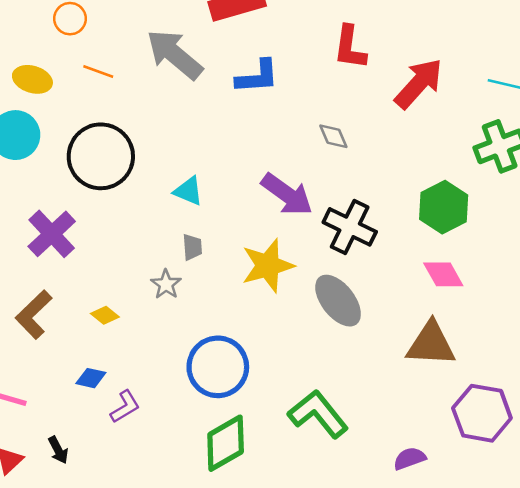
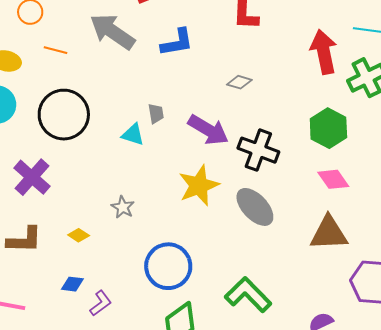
red arrow: (419, 83) -> (324, 52), moved, turned -48
gray diamond: (333, 136) -> (239, 82), turned -45
gray trapezoid: (192, 247) -> (156, 114), moved
brown L-shape: (34, 315) -> (24, 240), turned -129

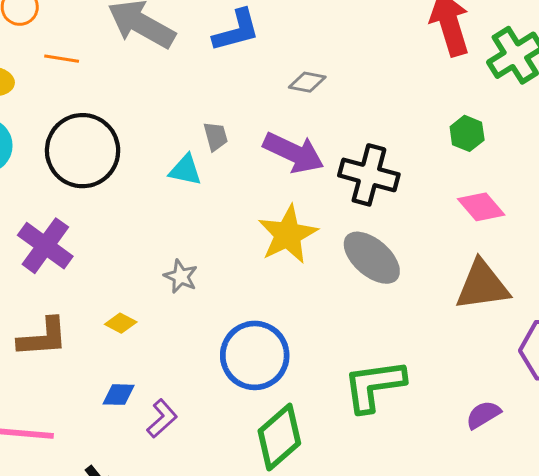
gray diamond: (239, 82) -> (307, 82), moved
green hexagon: (328, 128) -> (467, 133), size x0.6
green L-shape: (248, 295) -> (374, 386), turned -48

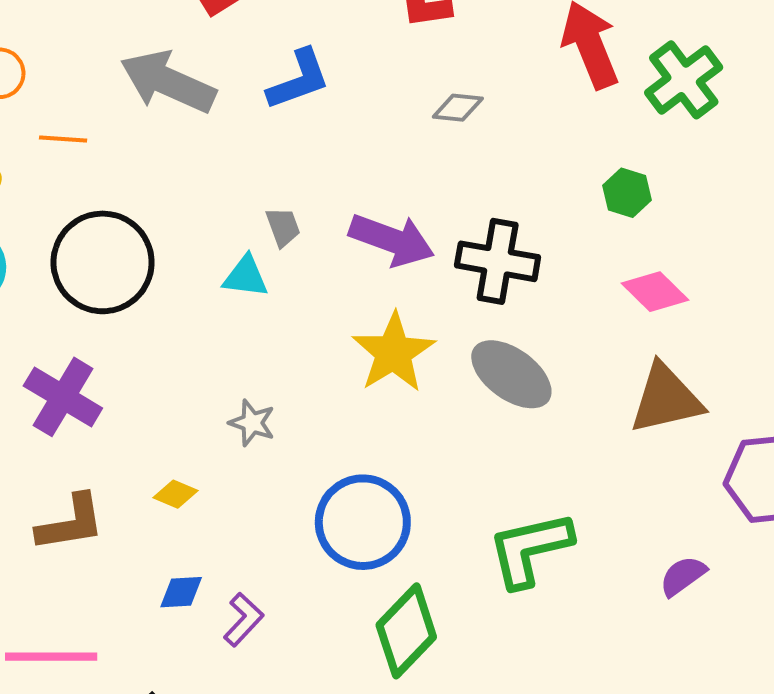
gray diamond: (307, 82) -> (458, 108), moved

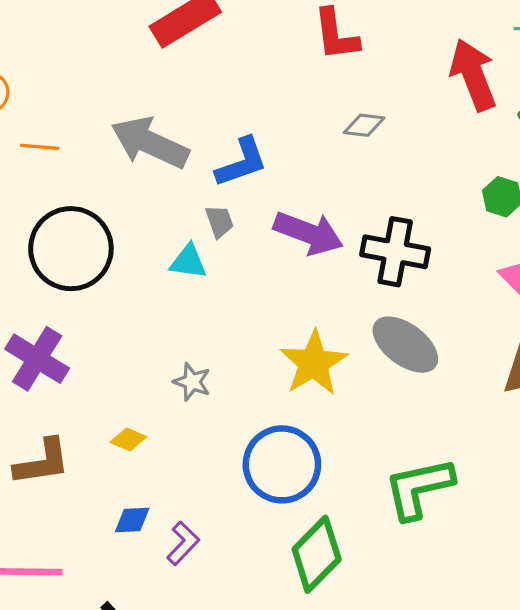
blue L-shape: (299, 80) -> (242, 162), moved
gray arrow: (168, 82) -> (150, 143), moved
yellow star: (393, 353) -> (314, 363), moved

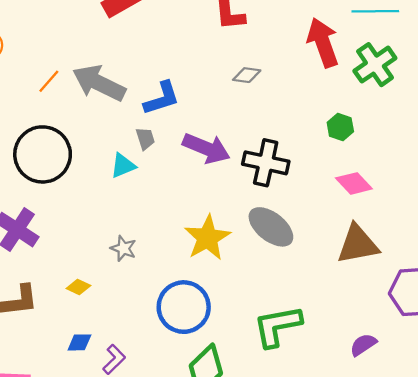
orange line: (40, 147) -> (49, 81), moved, turned -55
cyan triangle: (188, 262) -> (123, 166), turned -32

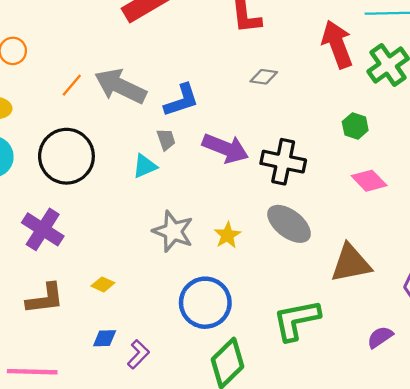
yellow star: (207, 238) -> (227, 235), size x0.6
brown triangle: (358, 244) -> (351, 263), moved
gray star: (123, 248) -> (173, 231), moved, size x1.6

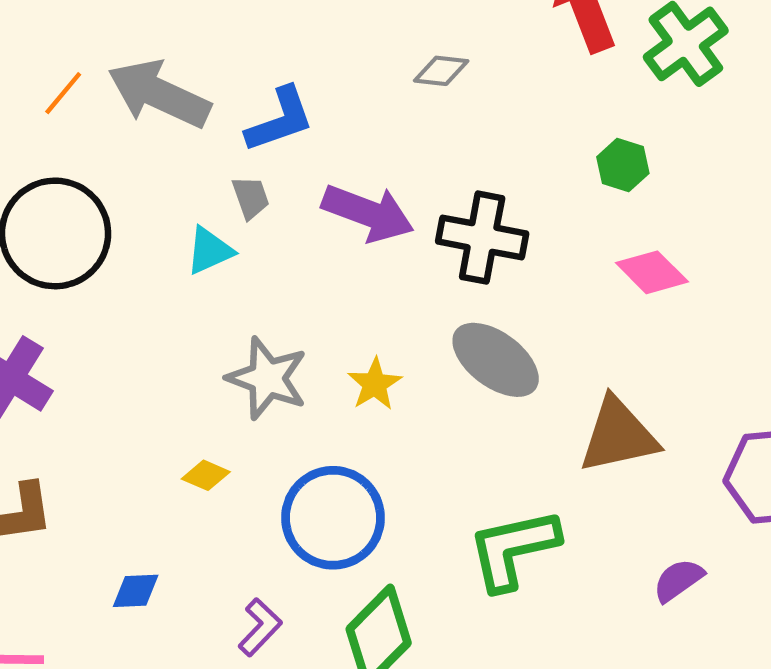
yellow diamond: (103, 284) -> (206, 475), moved
purple L-shape: (138, 354) -> (260, 627), moved

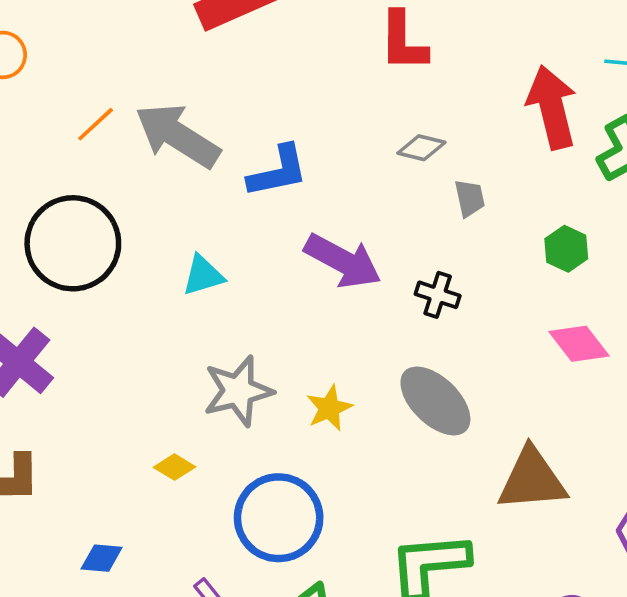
gray trapezoid: (251, 198) -> (470, 198), moved
black cross: (482, 238) -> (438, 295), size x0.6
gray star: (267, 378) -> (238, 391), turned 30

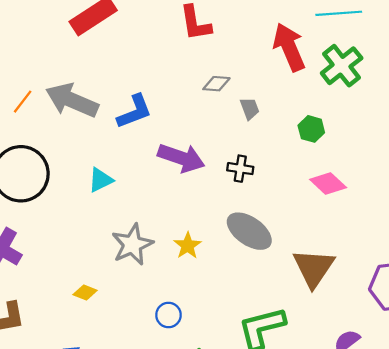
yellow diamond: (174, 467) -> (85, 293), moved
brown triangle: (532, 480) -> (314, 268), turned -42
blue circle: (279, 518) -> (168, 315), size x0.5

